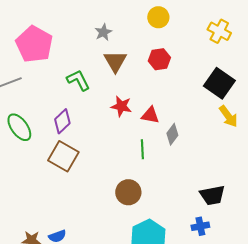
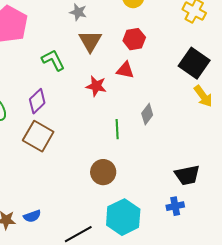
gray star: (103, 32) -> (78, 12), turned -30
red triangle: (150, 115) -> (125, 70), moved

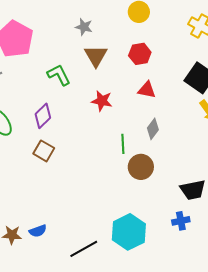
red triangle: (125, 70) -> (147, 90), moved
brown square: (38, 136) -> (44, 151), size x0.7
brown circle: (103, 172) -> (141, 167), moved

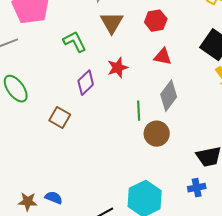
red star: (102, 101) -> (118, 68), turned -30
purple diamond: (43, 116) -> (86, 83), moved
gray diamond: (153, 129) -> (169, 96), size x1.4
blue semicircle: (38, 231) -> (54, 198), turned -138

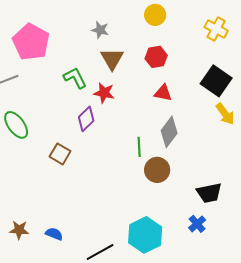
red star: (118, 68) -> (104, 93), moved, turned 30
blue cross: (197, 188) -> (197, 224), turned -30
brown star: (28, 202) -> (19, 230), moved

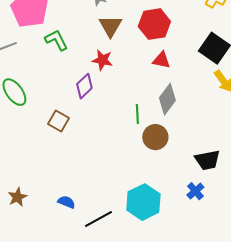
red hexagon: (156, 57) -> (154, 24), size x1.4
green L-shape: (75, 78) -> (56, 40), moved
brown star: (19, 230) -> (17, 197), turned -30
blue semicircle: (54, 234) -> (66, 202), moved

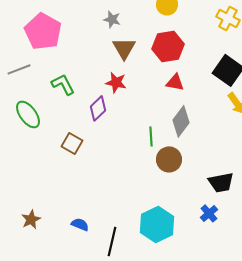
green L-shape: (56, 40) -> (63, 84), moved
black line: (98, 219) -> (112, 241), turned -48

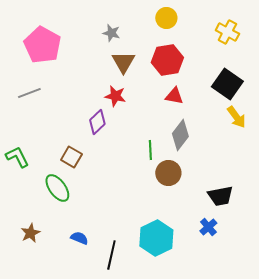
gray line: (19, 69) -> (29, 93), moved
green L-shape: (63, 84) -> (17, 157), moved
green ellipse: (28, 114) -> (57, 188), moved

